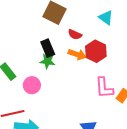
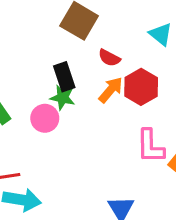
orange arrow: (77, 54) -> (111, 90), turned -72
pink circle: (32, 85) -> (45, 118), moved

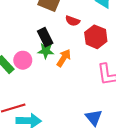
orange arrow: (111, 90) -> (64, 58), moved
pink circle: (45, 118) -> (23, 60), moved

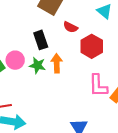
green star: (46, 51) -> (37, 65), moved
orange arrow: (64, 58) -> (57, 63), turned -42

